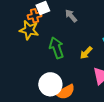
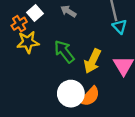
orange cross: (34, 16) -> (19, 24), moved
yellow arrow: (86, 53) -> (93, 61), moved, size x1.5

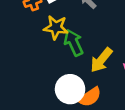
yellow star: (28, 42) -> (56, 27), moved

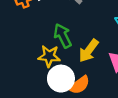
yellow star: (56, 27) -> (49, 56), moved

